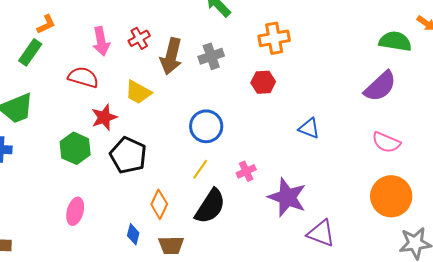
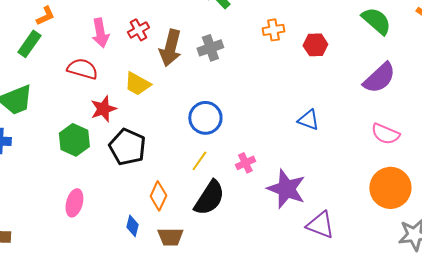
orange cross: (274, 38) -> (273, 30), size x0.7
green semicircle: (395, 41) -> (376, 21), moved, turned 32
red hexagon: (263, 82) -> (315, 45), moved

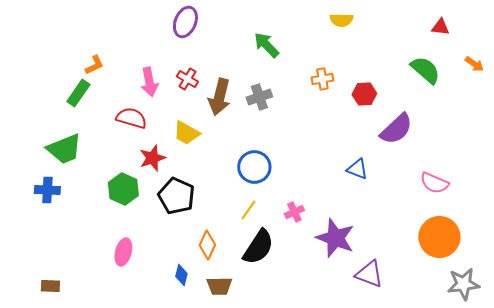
red cross: (138, 30) -> (187, 79), turned -30
purple semicircle: (379, 78) -> (396, 129), moved

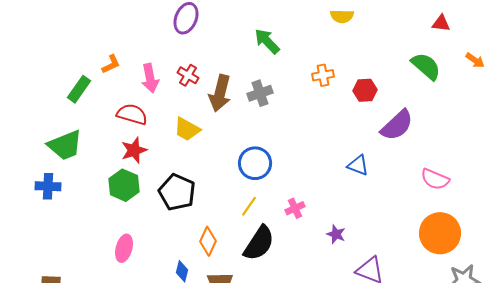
orange L-shape: (94, 65) -> (111, 64), moved
red star: (152, 158) -> (134, 150), moved
purple star: (335, 238) -> (336, 234), size x0.5

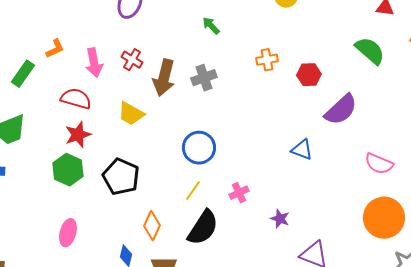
green arrow: (267, 41) -> (211, 26), size x0.7

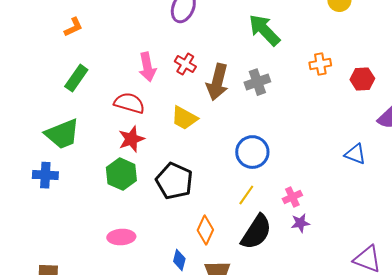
green arrow: (211, 26) -> (264, 30), size x1.8
orange L-shape: (55, 49) -> (73, 27), moved
purple star: (280, 219) -> (300, 223), moved, turned -30
pink ellipse: (68, 233) -> (121, 237), turned 72

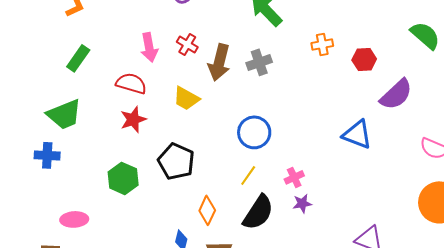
blue triangle: (355, 154) -> (357, 134), size x1.4
green hexagon: (121, 174) -> (123, 178), moved
pink ellipse: (121, 237) -> (74, 219), moved

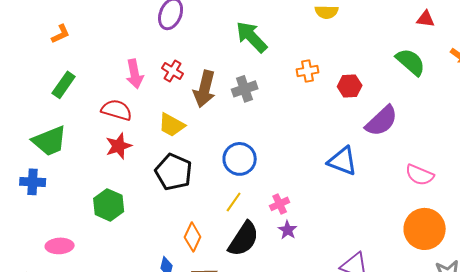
black pentagon: (176, 161) -> (174, 172), moved
purple star: (302, 203) -> (288, 230), turned -30

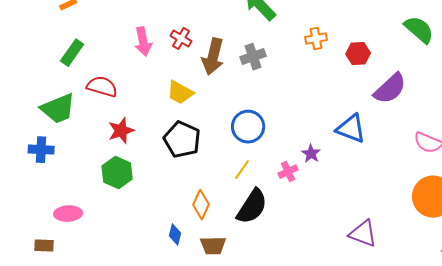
red semicircle: (117, 110) -> (102, 87), moved
red star: (119, 146) -> (121, 131), moved
purple star: (288, 230) -> (311, 154), moved

